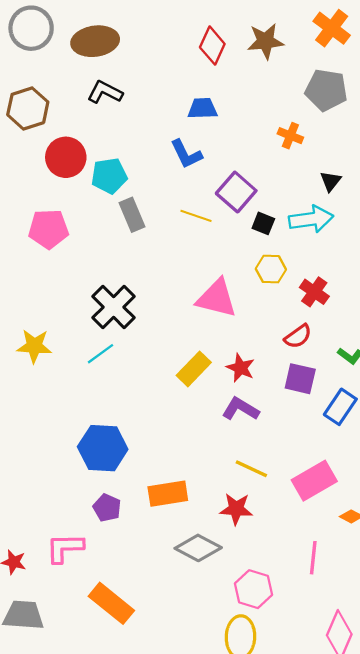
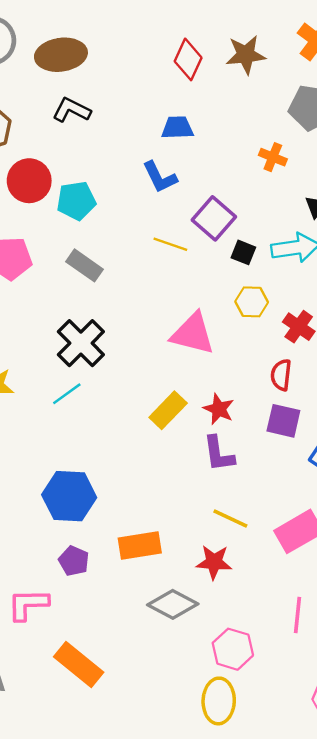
gray rectangle: (132, 215) -> (84, 265), moved, turned -32
red semicircle: (298, 336) -> (281, 375), turned 132
purple L-shape: (240, 409) -> (219, 454), turned -129

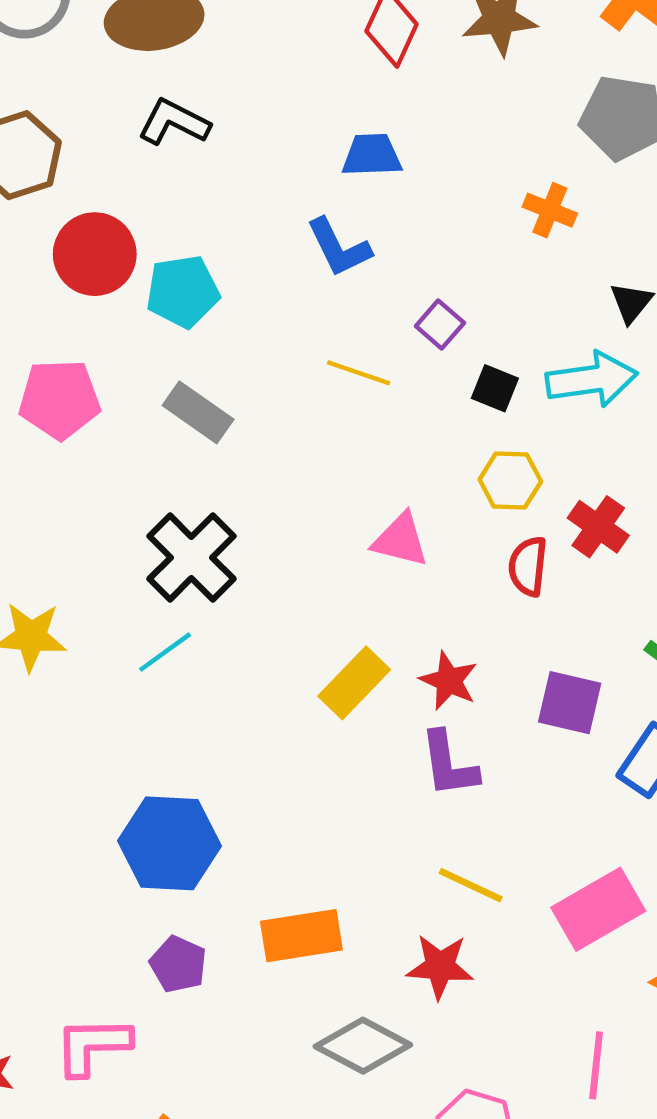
purple square: (214, 218) -> (440, 324), size x0.6
pink triangle: (193, 334) -> (400, 540), size x0.7
red semicircle: (281, 375) -> (528, 566), moved

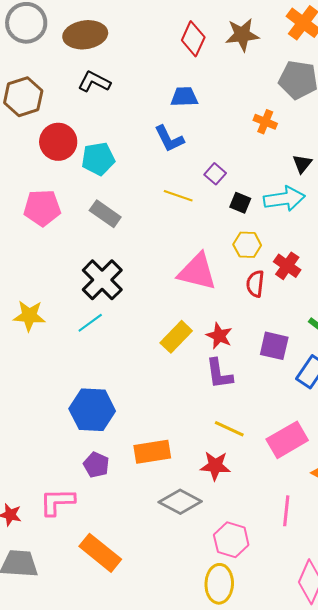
pink triangle: (400, 540) -> (197, 272), size x1.5

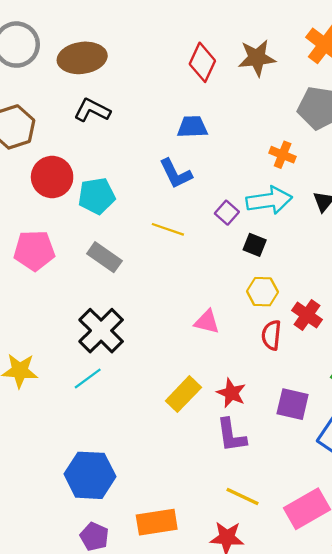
yellow line: (178, 196) -> (168, 229), moved
cyan arrow: (284, 199) -> (269, 200), moved
pink triangle: (197, 272) -> (207, 322), size x0.6

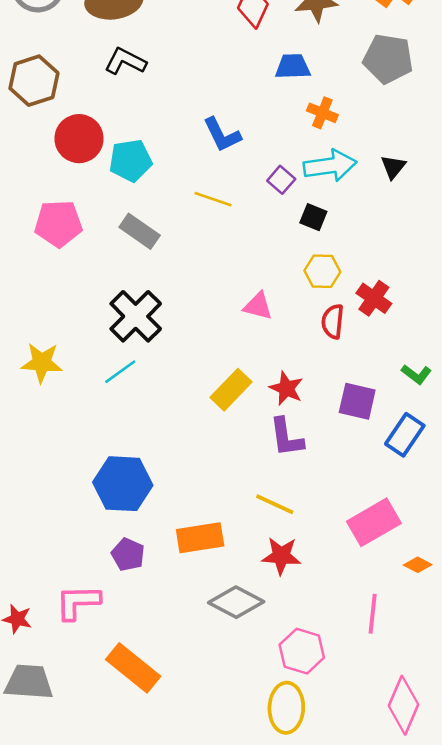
blue trapezoid: (192, 127) -> (293, 66), moved
orange cross: (283, 155) -> (322, 113), moved
yellow line: (242, 496) -> (275, 504), moved

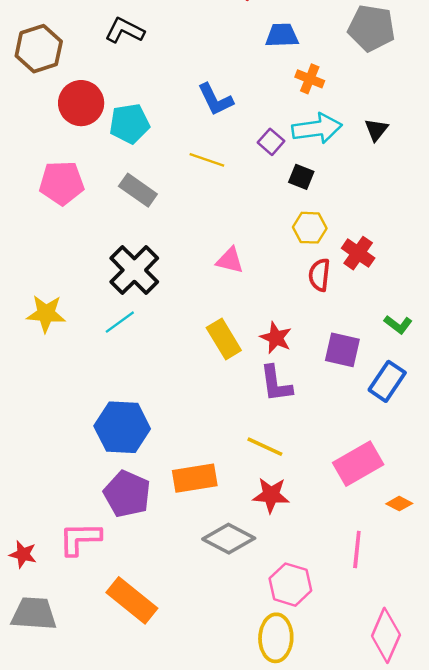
pink triangle: (258, 306) -> (230, 260), moved
yellow rectangle: (231, 390) -> (224, 339), turned -75
purple pentagon: (128, 555) -> (127, 494), size x1.5

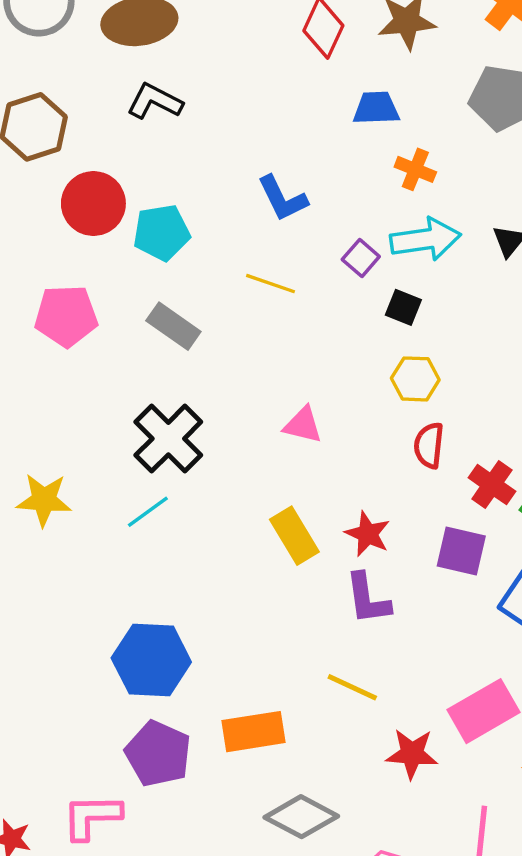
red cross: (358, 253) -> (492, 485), moved
red star: (271, 495) -> (412, 754), moved

